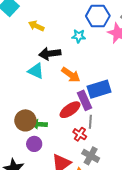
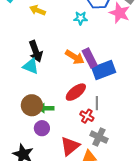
black arrow: (50, 54) -> (36, 51), moved, turned -100
cyan triangle: (36, 71) -> (31, 66), moved
purple rectangle: (84, 100) -> (90, 58), moved

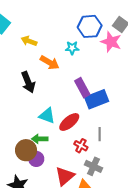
orange arrow: (75, 57) -> (50, 63), moved
cyan triangle: (31, 66) -> (47, 116), moved
gray line: (97, 103) -> (100, 134), moved
brown circle: (32, 105) -> (26, 150), moved

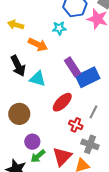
cyan triangle: (47, 116) -> (38, 79), moved
gray line: (100, 134) -> (93, 112), turned 32
green arrow: (40, 139) -> (38, 156), moved, turned -35
brown circle: (26, 150) -> (19, 114), moved

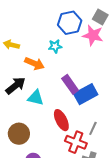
black arrow: (18, 66) -> (16, 86), turned -100
red ellipse: (62, 102) -> (61, 120), turned -70
red cross: (76, 125) -> (76, 142), size x1.5

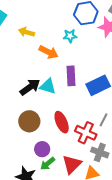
purple rectangle: (70, 84) -> (71, 76), moved, turned 30
black arrow: (16, 86) -> (30, 87), moved
red ellipse: (61, 120) -> (62, 122), moved

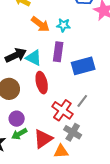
cyan star: (70, 36) -> (63, 25), moved
red ellipse: (62, 122) -> (42, 83), moved

